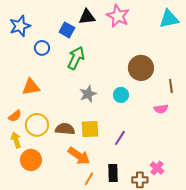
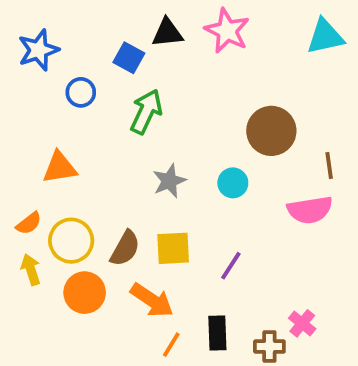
pink semicircle: (161, 109) -> (310, 210), size x1.6
brown semicircle: (65, 129) -> (125, 248), turned 114
orange circle: (31, 160) -> (85, 293), moved

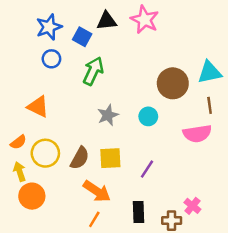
cyan triangle: (325, 37) -> (210, 72), moved
blue star: (38, 50) -> (49, 27), moved
orange triangle: (60, 167) -> (38, 107), turned 35
orange circle: (85, 293) -> (32, 196), moved
orange line: (171, 345) -> (94, 219), moved

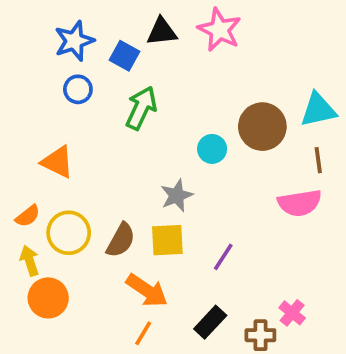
gray star: (108, 115) -> (177, 195), moved
cyan circle: (148, 116) -> (212, 149), moved
black rectangle: (138, 212) -> (210, 322), turned 45

